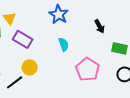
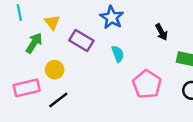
purple rectangle: (23, 39) -> (81, 41), moved
yellow circle: (30, 67) -> (55, 70), moved

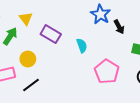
blue star: (112, 17) -> (100, 14), moved

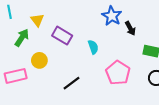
black line: (31, 85) -> (71, 83), moved

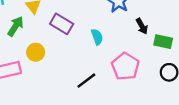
black arrow: (130, 28) -> (142, 26), moved
black line: (71, 83) -> (86, 81), moved

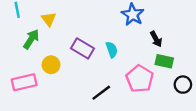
purple rectangle: (62, 24) -> (83, 48), moved
green rectangle: (163, 42) -> (164, 61), moved

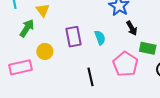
black arrow: (156, 39) -> (132, 28), moved
purple rectangle: (83, 48) -> (74, 37), turned 48
black line: (101, 93) -> (90, 77), turned -66

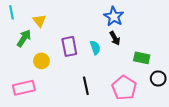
black arrow: (132, 28) -> (115, 38), moved
pink pentagon: (125, 64) -> (124, 88), moved
pink rectangle: (21, 67) -> (24, 88), moved

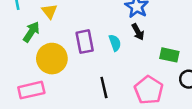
yellow circle: (41, 61) -> (52, 59), size x1.6

